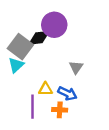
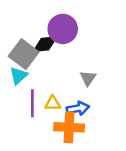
blue arrow: (67, 93) -> (78, 108), turned -36
purple line: (32, 107) -> (32, 103), moved
orange cross: (60, 110) -> (69, 127), size x1.6

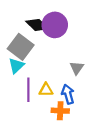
black diamond: (45, 44) -> (37, 25), moved, turned 50
blue arrow: (78, 108) -> (68, 94), turned -96
orange cross: (69, 127) -> (60, 111), size x0.7

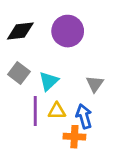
black diamond: (37, 25) -> (20, 31), moved, turned -50
gray square: (21, 47) -> (19, 73), moved, size x0.7
cyan triangle: (16, 66) -> (49, 81), moved

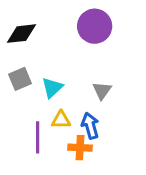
purple circle: (68, 31) -> (95, 26), moved
gray square: (19, 73) -> (20, 79), turned 30
purple line: (35, 111) -> (38, 137), moved

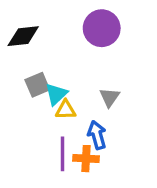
gray square: (20, 79) -> (37, 85), moved
yellow triangle: (61, 120) -> (66, 110), moved
purple line: (38, 137) -> (62, 154), moved

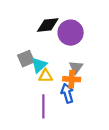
purple circle: (102, 28) -> (71, 33), moved
black diamond: (23, 36) -> (48, 25), moved
orange cross: (86, 159) -> (72, 79), moved

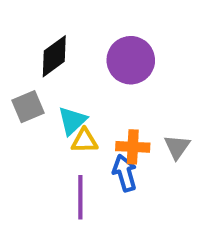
black diamond: (48, 25) -> (54, 56), moved, turned -30
gray square: (26, 59) -> (28, 107), moved
gray triangle: (76, 67) -> (177, 147), moved

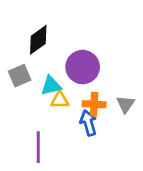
purple circle: (131, 60) -> (83, 67), moved
cyan triangle: (72, 121) -> (51, 86), turned 30
purple line: (80, 197) -> (38, 147), moved

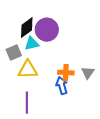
purple circle: (83, 67) -> (47, 30), moved
cyan triangle: (51, 86) -> (32, 44), moved
yellow triangle: (60, 100) -> (28, 70), moved, size x1.5

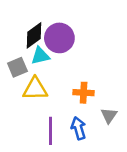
gray triangle: (88, 73) -> (109, 116), moved
blue arrow: (62, 86) -> (78, 128), moved
purple line: (27, 103) -> (50, 131), moved

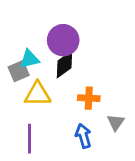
black diamond: (34, 35) -> (64, 64), moved
cyan triangle: (40, 56) -> (29, 59), moved
purple line: (50, 131) -> (29, 139), moved

